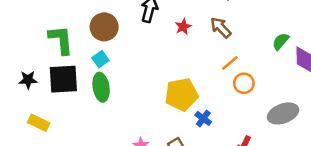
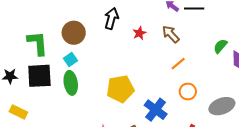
orange circle: (244, 83) -> (188, 92), moved
yellow pentagon: (181, 94) -> (120, 89), moved
blue cross: (203, 118) -> (156, 110), size x1.6

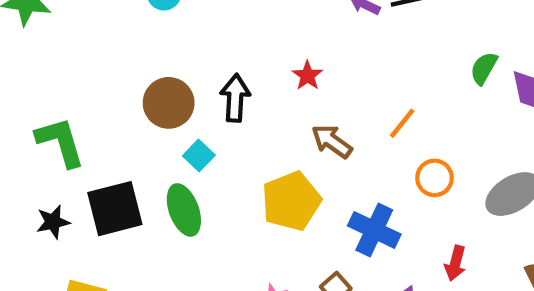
black arrow: (111, 19) -> (235, 98), moved
brown arrow: (171, 34) -> (332, 141), moved
green L-shape: (38, 43) -> (60, 142), moved
cyan square: (70, 60) -> (199, 155), moved

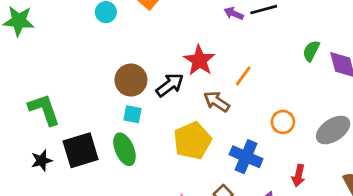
red star: (307, 76) -> (199, 60), size x1.6
black arrow: (235, 98) -> (170, 85), moved, turned 52
brown circle: (169, 103) -> (131, 80), moved
orange line: (402, 123) -> (243, 76), moved
cyan square: (199, 155) -> (132, 114), turned -30

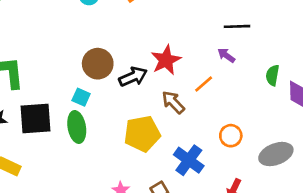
purple arrow: (234, 14) -> (226, 55), moved
green semicircle: (311, 51) -> (273, 75), turned -30
cyan square: (132, 114) -> (81, 97), moved

